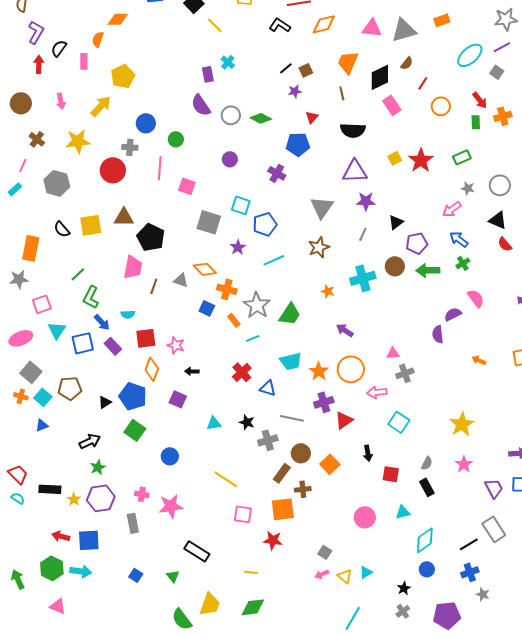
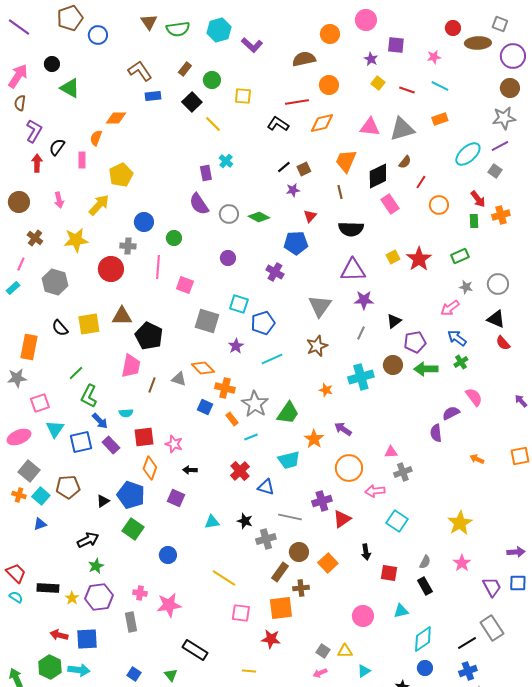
orange star: (319, 371) -> (314, 439), moved
yellow triangle: (345, 576) -> (345, 651), moved, turned -42

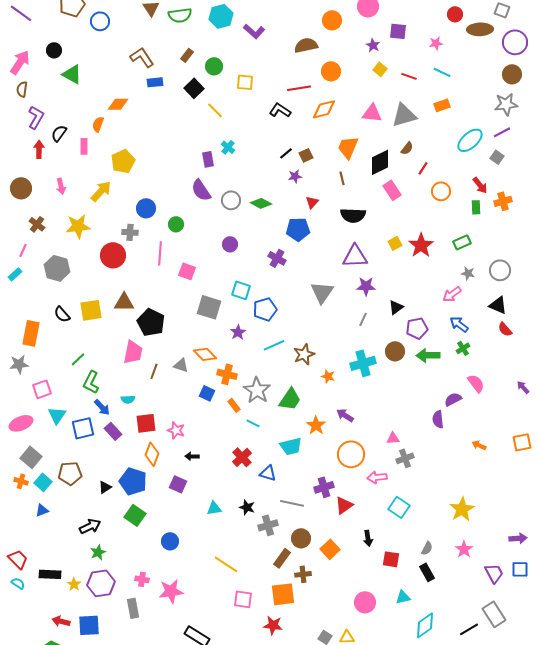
brown star: (317, 346) -> (304, 354), moved
cyan line: (251, 437) -> (253, 423), turned 48

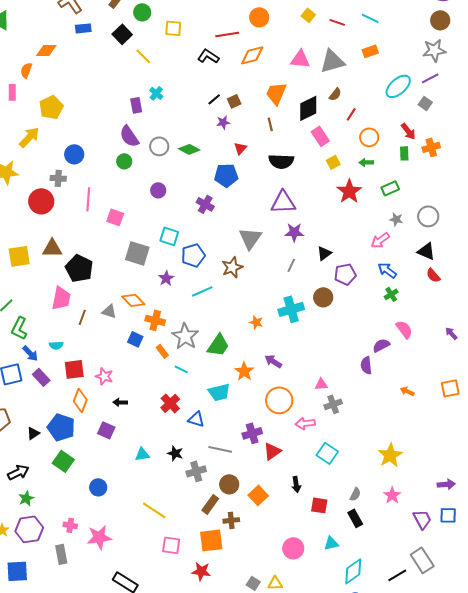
green circle: (176, 224) -> (124, 161), moved
yellow square: (395, 243) -> (333, 162), moved
brown star: (304, 354) -> (232, 267), moved
green arrow: (428, 355) -> (366, 162), moved, size x0.6

